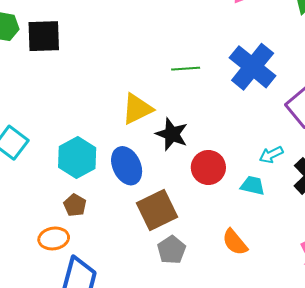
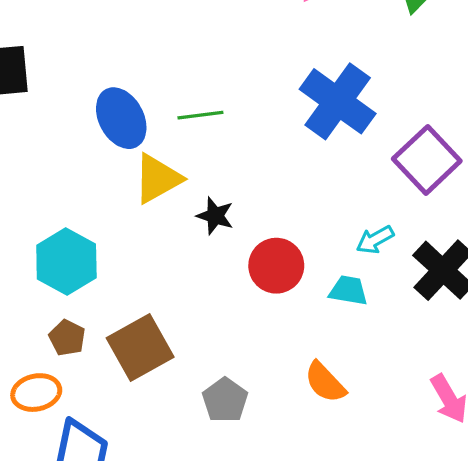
green line: (186, 69) -> (200, 115), moved
black star: (172, 134) -> (215, 216), size x0.7
blue ellipse: (127, 166) -> (121, 118), moved
brown square: (157, 210) -> (140, 347), moved

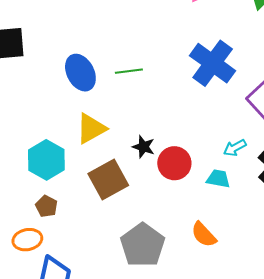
yellow triangle: (158, 179) -> (91, 129), moved
black star: (215, 216) -> (144, 147), moved
brown square: (140, 347) -> (108, 180), moved
gray pentagon: (225, 400) -> (143, 245), size x1.6

